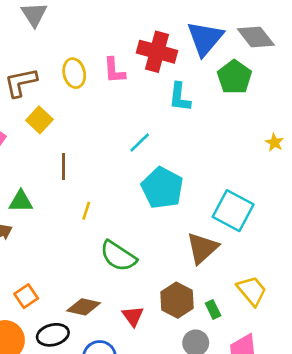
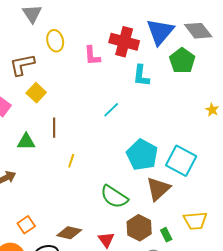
yellow ellipse: (74, 73) -> (55, 41), moved
cyan pentagon: (162, 188) -> (142, 155), moved
green triangle: (21, 201) -> (26, 142), moved
green semicircle: (118, 256) -> (114, 197), moved
yellow trapezoid: (252, 291) -> (195, 221), turned 125

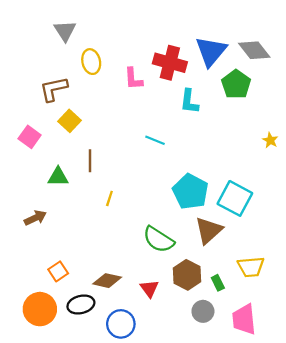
cyan line: (111, 110) -> (155, 140), turned 66

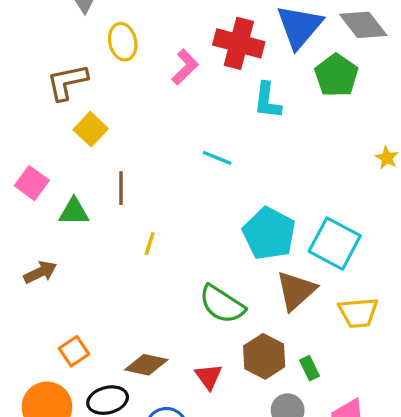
pink L-shape: (133, 79) -> (185, 67), turned -130
pink square: (30, 137) -> (32, 183), moved
yellow trapezoid: (251, 267) -> (358, 313), moved

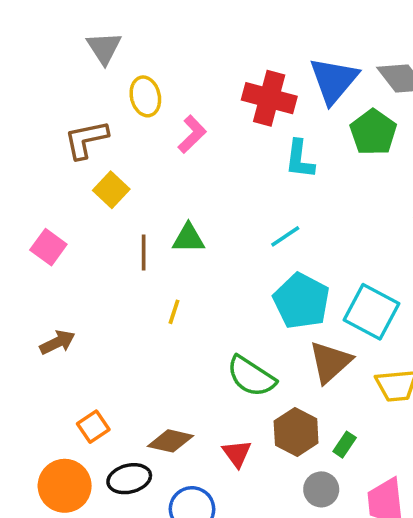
pink L-shape: (185, 67) -> (192, 134), moved
cyan line: (217, 158) -> (285, 236), moved, turned -56
green triangle: (74, 212) -> (188, 238), moved
green rectangle: (309, 368) -> (345, 445), turned 60

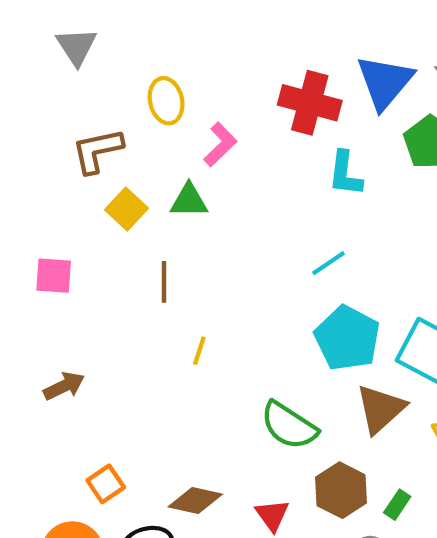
gray triangle: (104, 48) -> (77, 47), moved
green triangle: (188, 238) -> (189, 201), moved
pink square: (48, 247) -> (54, 276), turned -32

